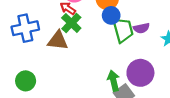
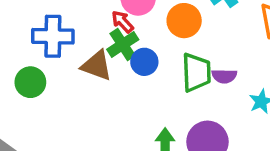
blue circle: (111, 15) -> (144, 62), moved
green circle: (26, 81) -> (30, 82), moved

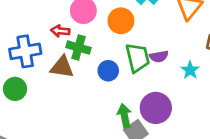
red arrow: (122, 22) -> (60, 31), moved, turned -30
green cross: (123, 45) -> (78, 48), turned -30
blue circle: (144, 62) -> (108, 71), moved

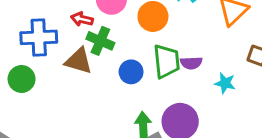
cyan star: (190, 70) -> (225, 83), turned -30

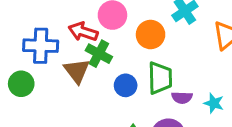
red arrow: (82, 19) -> (83, 32), size x1.4
brown triangle: (79, 61) -> (77, 71), turned 32
purple semicircle: (191, 63) -> (182, 98), moved

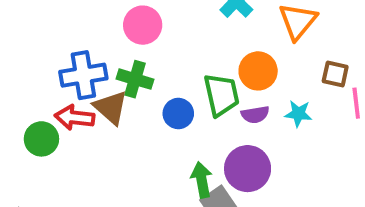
red arrow: (83, 32) -> (74, 117), moved
orange circle: (151, 35) -> (258, 71), moved
blue cross: (41, 46) -> (83, 75), moved

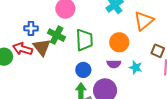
blue cross: (83, 75) -> (31, 28), size x0.6
green trapezoid: (221, 95) -> (84, 40), moved
blue circle: (178, 114) -> (83, 70), moved

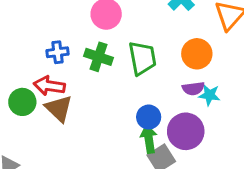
brown triangle: (42, 47) -> (59, 108), moved
cyan star: (136, 67) -> (209, 95), moved
blue circle: (83, 70) -> (149, 117), moved

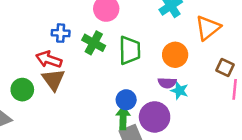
green circle: (22, 102) -> (22, 90), moved

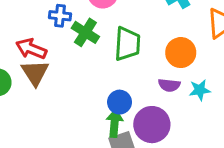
blue cross: (61, 33) -> (60, 16), moved
cyan star: (179, 91) -> (200, 90), moved, turned -30

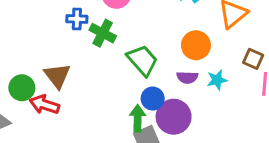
green trapezoid: (127, 44) -> (142, 60), moved, turned -40
red arrow: (31, 49) -> (44, 105), moved
blue circle: (120, 102) -> (153, 99), moved

